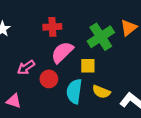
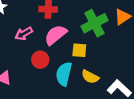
pink arrow: (26, 67) -> (24, 34), moved

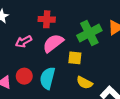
red circle: (40, 60) -> (24, 76), moved
cyan semicircle: (64, 74) -> (47, 78), moved

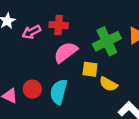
pink arrow: (24, 41) -> (31, 32), moved
yellow semicircle: (84, 83) -> (108, 84), moved

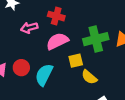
pink arrow: (31, 32) -> (29, 28), moved
yellow square: (90, 69) -> (76, 61), turned -32

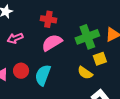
pink arrow: (29, 28) -> (15, 38), moved
yellow square: (76, 61) -> (100, 59), moved

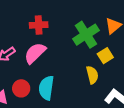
pink semicircle: (52, 43) -> (35, 53), moved
yellow semicircle: (85, 73) -> (92, 75), turned -126

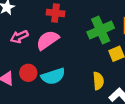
yellow semicircle: (92, 75) -> (98, 81), moved
cyan semicircle: (46, 88) -> (53, 76), turned -125

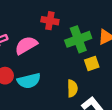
red cross: (55, 13) -> (50, 21), moved

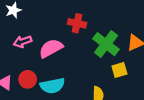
green cross: (78, 39) -> (106, 44), turned -35

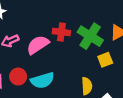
red cross: (77, 23) -> (61, 32), moved

